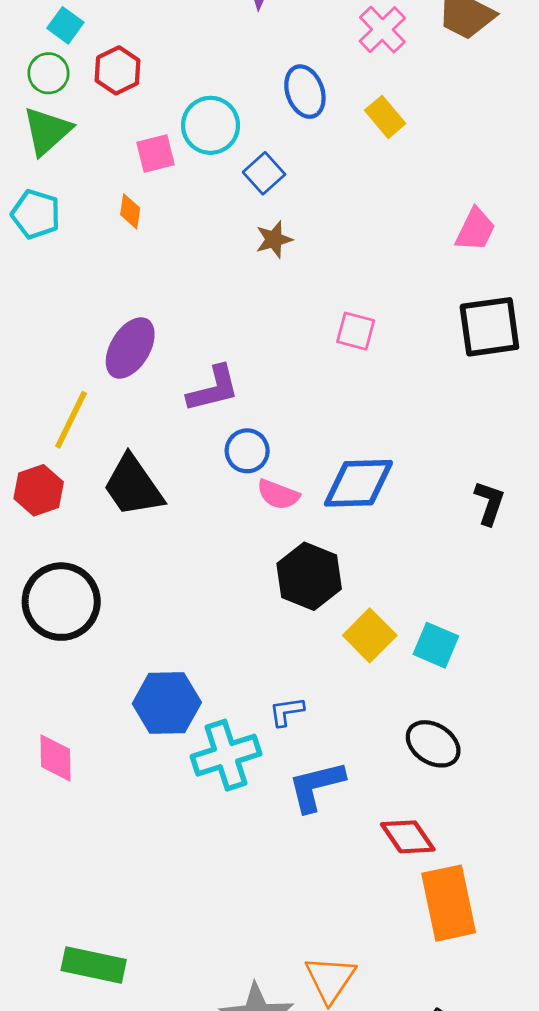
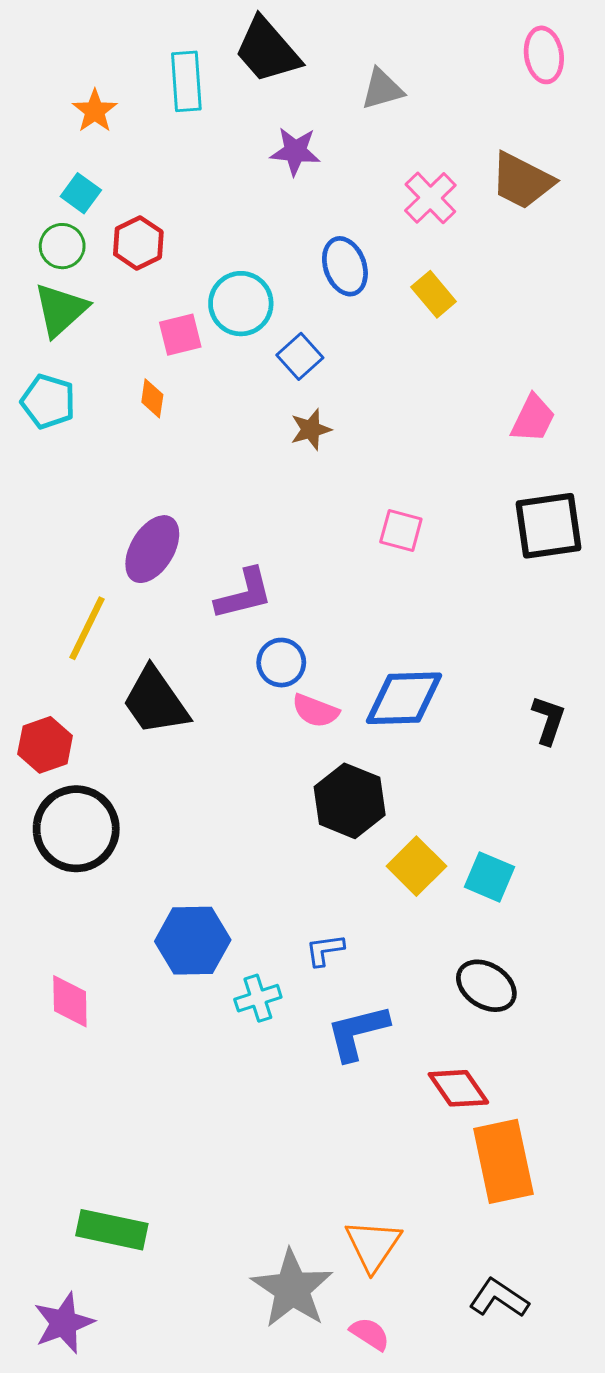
red hexagon: (39, 490) -> (45, 745), moved
cyan cross: (226, 755) -> (258, 998), size x0.6

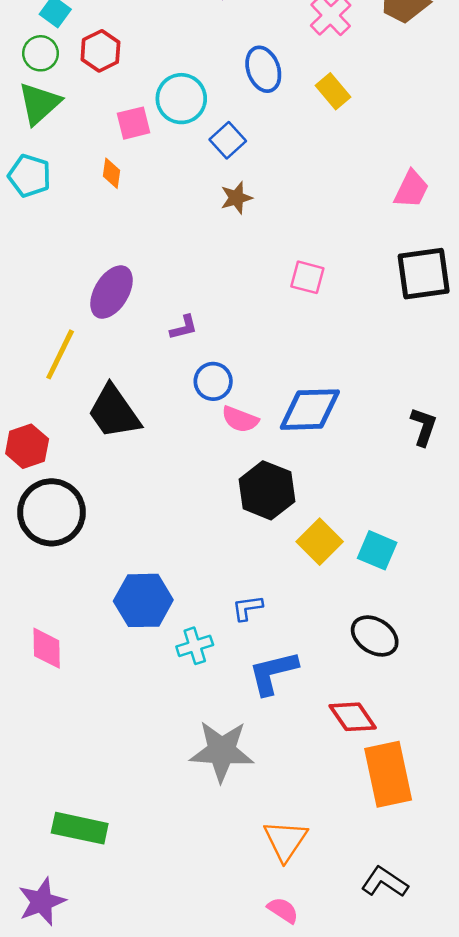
purple L-shape: (244, 594) -> (184, 328), size x0.6
gray star: (292, 1289) -> (222, 751), moved, turned -30

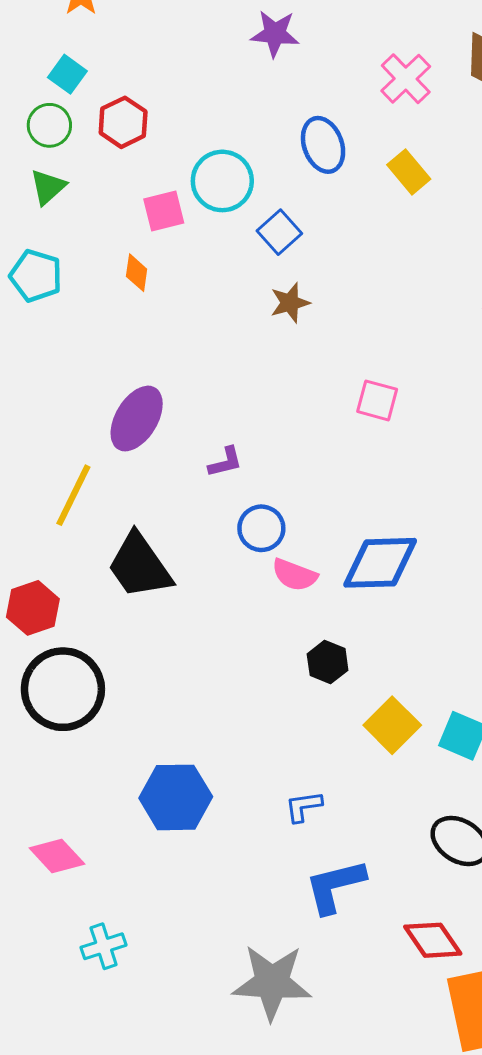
green triangle: (39, 103) -> (48, 187), size x0.7
black hexagon: (267, 490) -> (328, 662), size x0.6
cyan cross: (195, 646) -> (104, 946), moved
pink diamond: (47, 648) -> (57, 856), turned -42

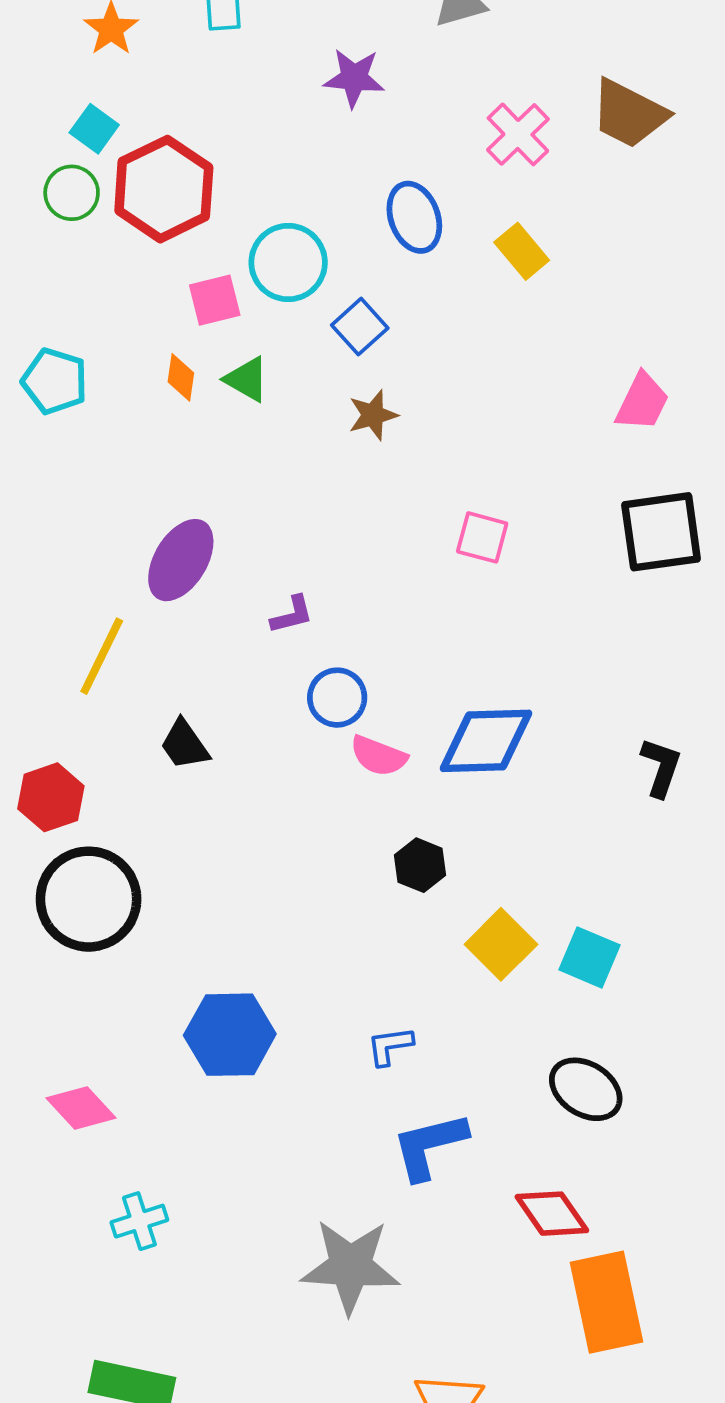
red hexagon: (123, 122) -> (164, 189), size x1.6
green triangle: (48, 187) -> (247, 379), moved, turned -48
black trapezoid: (140, 566) -> (185, 745), size x0.6

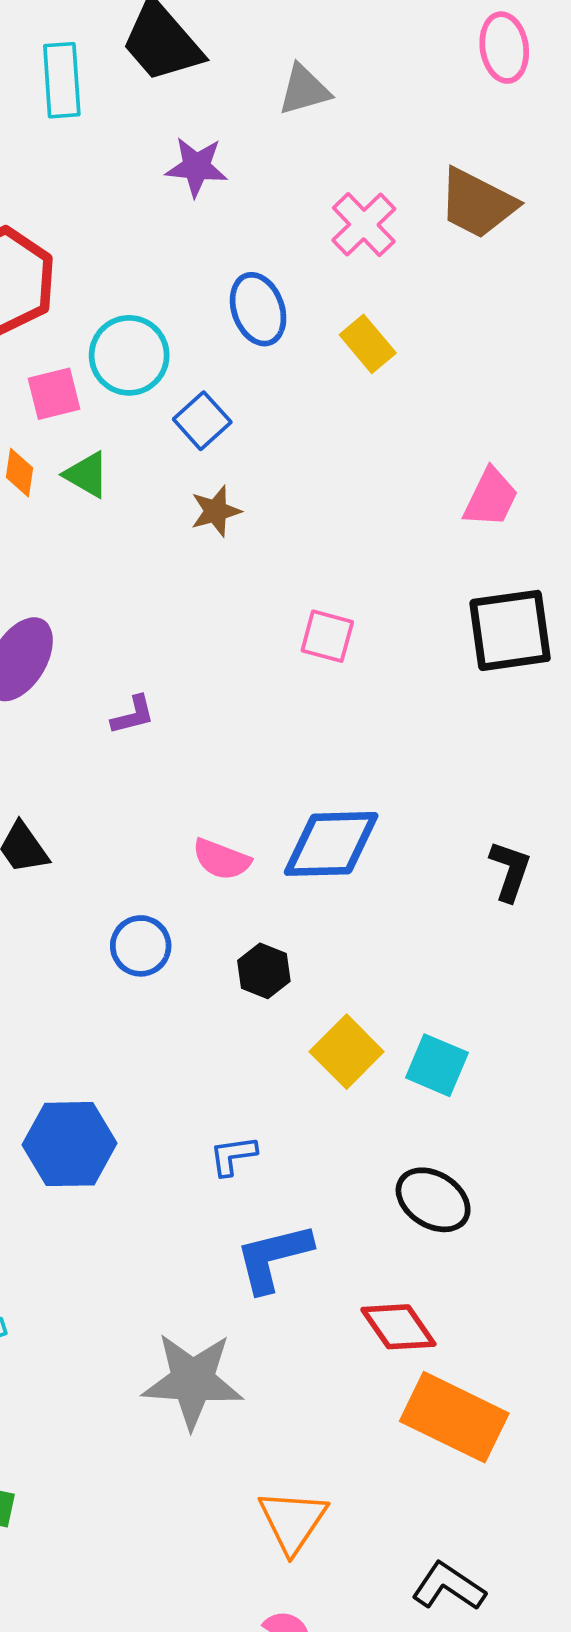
blue circle: (337, 698) -> (141, 946), moved
orange rectangle: (606, 1302) -> (454, 1417), turned -52

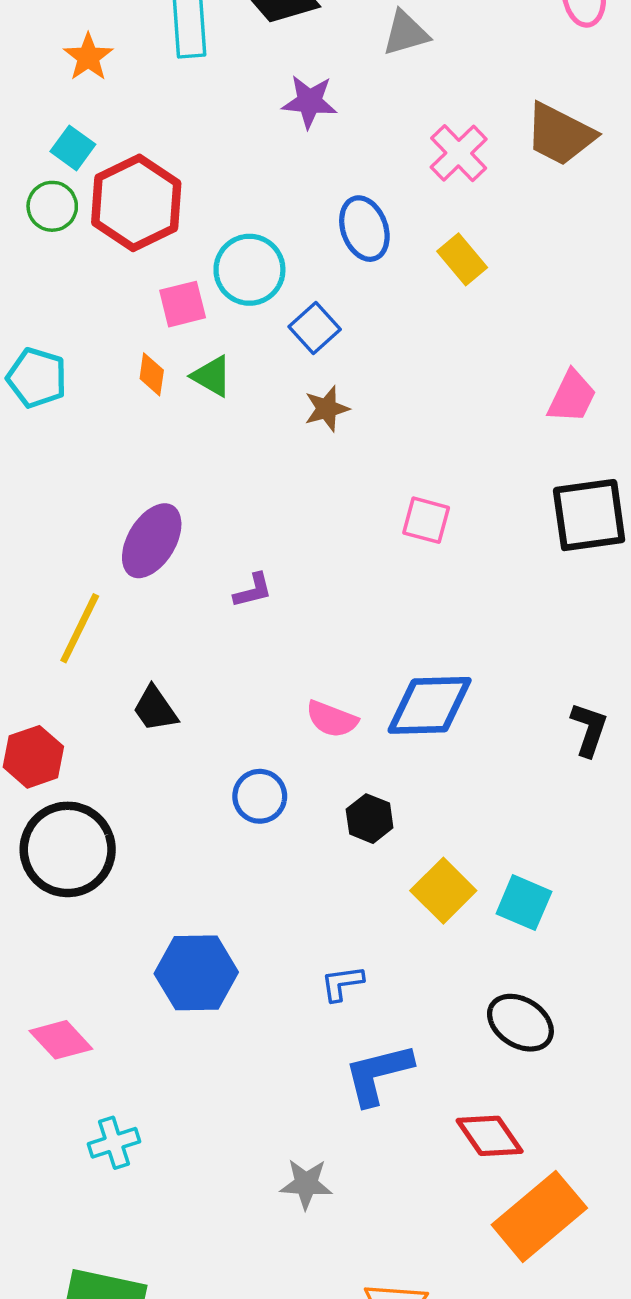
gray star: (193, 1381) -> (306, 1184), size x0.6
orange rectangle: (454, 1417) -> (539, 1216), turned -66

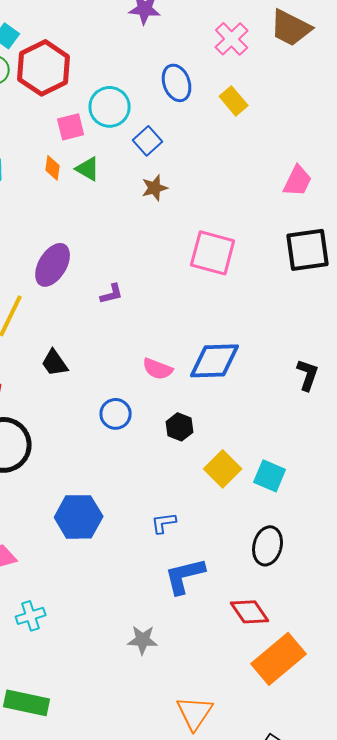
pink square: (426, 520) -> (213, 253), size x1.6
black ellipse: (520, 1023) -> (268, 546), turned 72

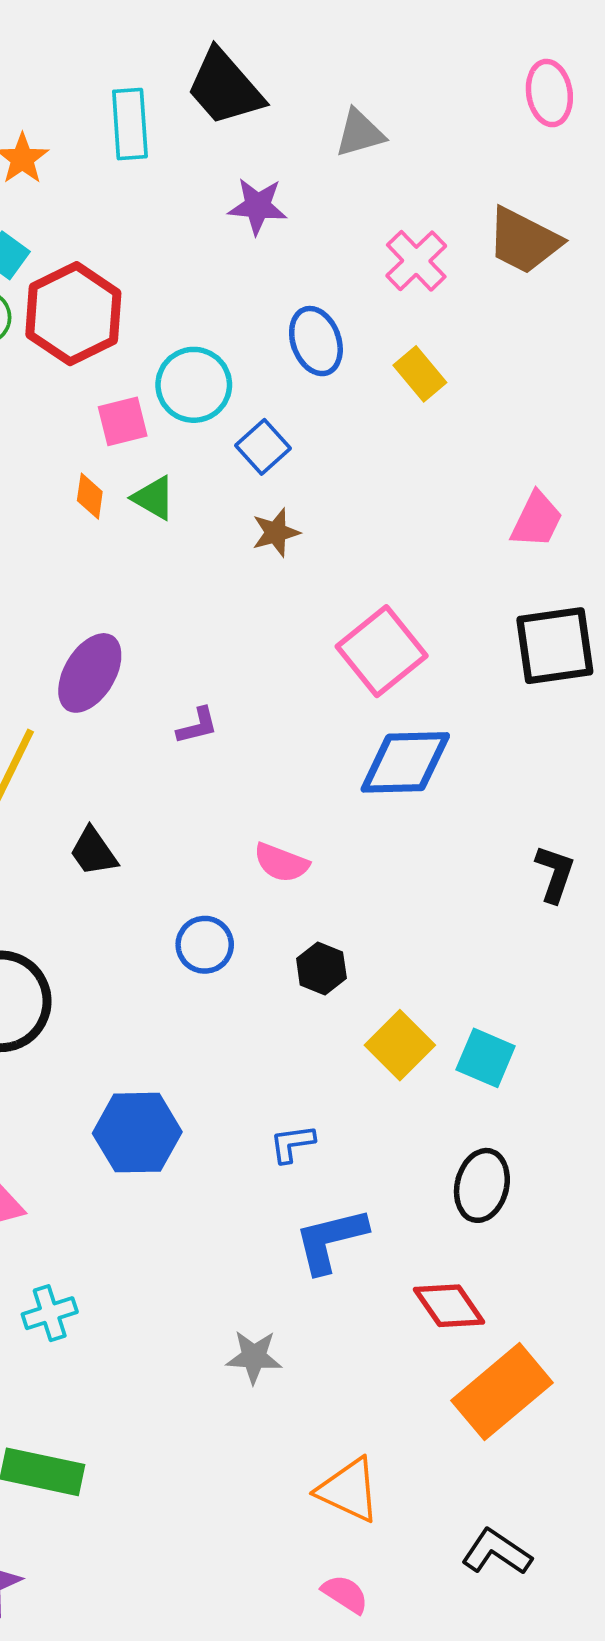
pink square: (213, 253) -> (382, 651), turned 36
blue diamond: (215, 361) -> (405, 762), moved
orange triangle: (195, 713) -> (349, 1490), turned -39

